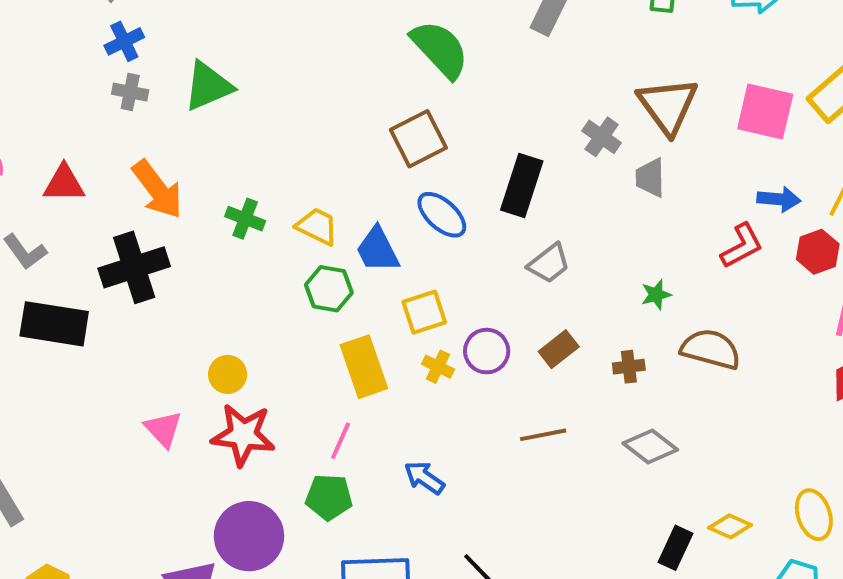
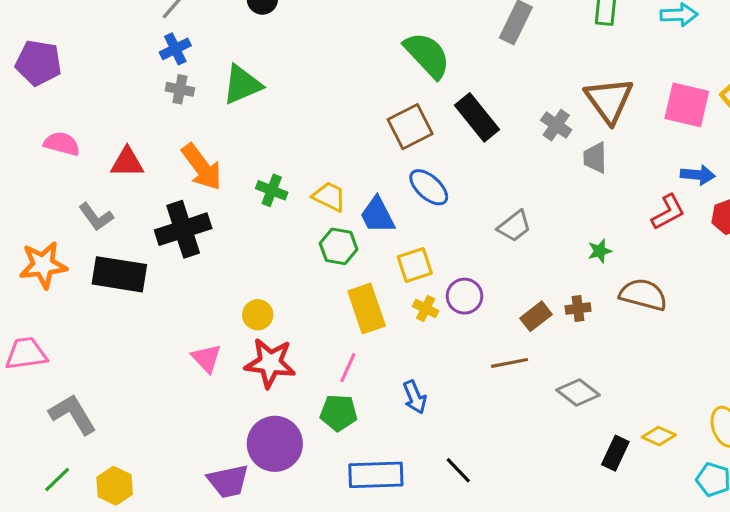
black rectangle: (522, 186) -> (477, 117), moved, turned -57
brown rectangle: (559, 349) -> (536, 316), moved
gray diamond: (650, 447) -> (578, 392), moved
blue arrow: (424, 478) -> (415, 397), turned -148

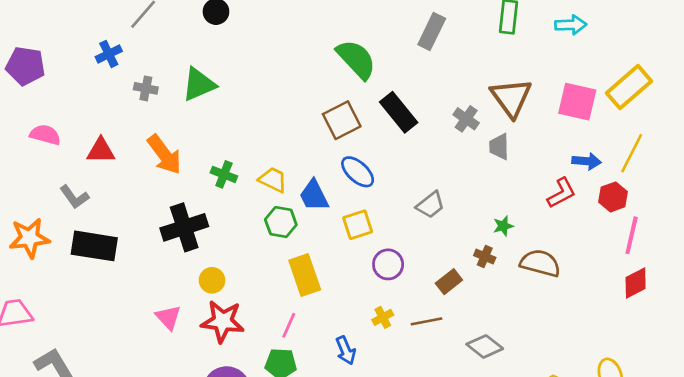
blue cross: (175, 49) -> (109, 54), moved
black cross: (183, 229) -> (184, 227), moved
yellow square: (415, 265) -> (358, 225), moved
yellow cross: (426, 309) -> (383, 317), moved, turned 36
brown cross: (578, 309) -> (485, 256), moved, turned 30

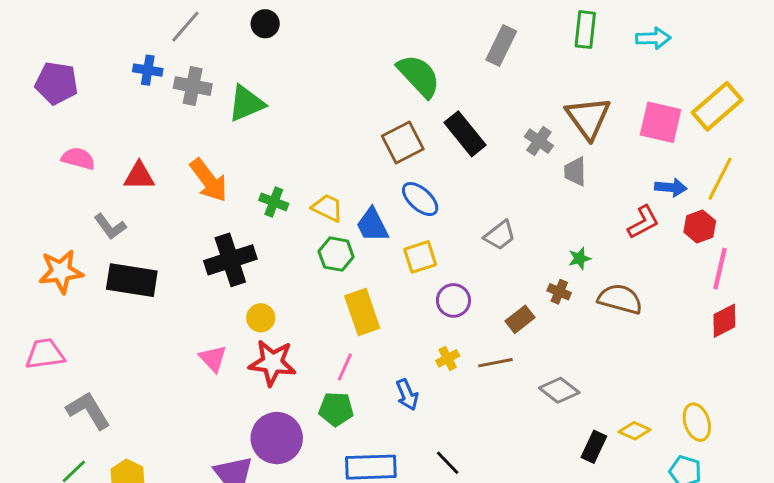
blue cross: (109, 54) -> (148, 70), turned 35
gray cross: (146, 88) -> (193, 86), moved, size x1.4

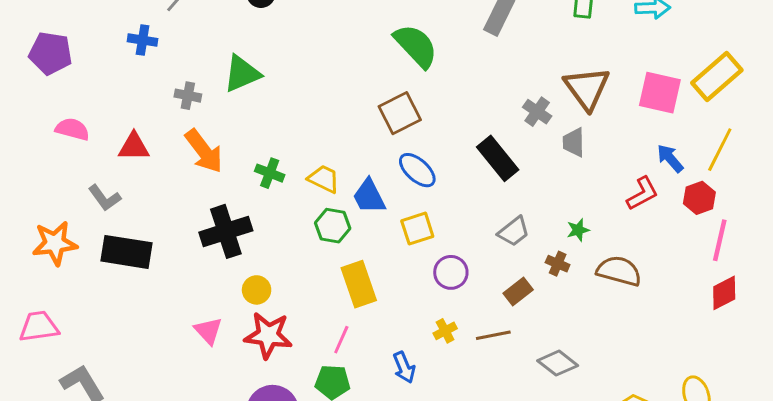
gray cross: (193, 86) -> (188, 96), moved, size x0.7
black rectangle: (465, 134) -> (498, 158), moved
blue arrow: (671, 187) -> (670, 158), turned -136
gray trapezoid: (500, 235) -> (514, 231), moved

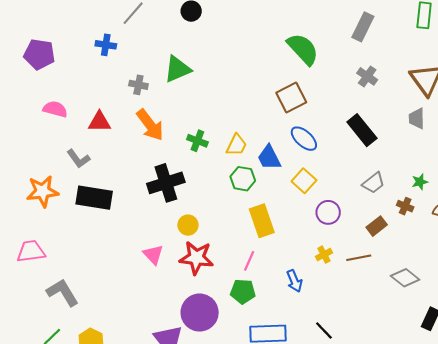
gray cross: (537, 112) -> (367, 76), moved
yellow trapezoid: (324, 179) -> (236, 145), turned 90
yellow square: (417, 229) -> (304, 181), turned -30

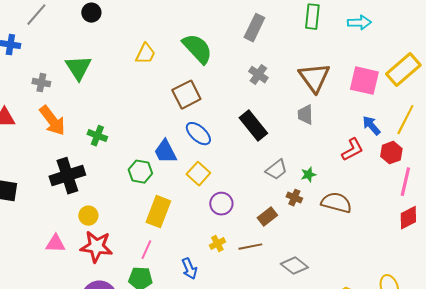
green triangle: (177, 69) -> (78, 68), turned -40
yellow trapezoid: (236, 145) -> (145, 54), moved
gray trapezoid: (373, 183) -> (276, 170), moved
yellow rectangle: (262, 221) -> (158, 212), turned 40
pink triangle: (153, 255) -> (55, 244), turned -45

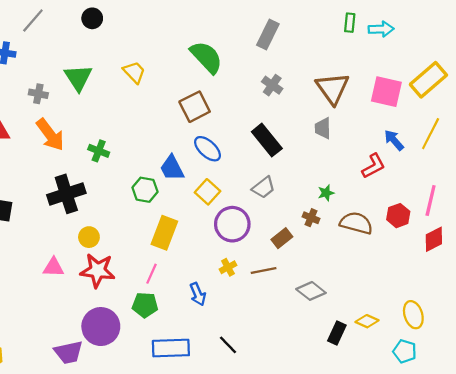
green rectangle: (312, 17) -> (350, 23), moved, size x0.7
yellow trapezoid: (145, 54) -> (134, 72), moved, turned -70
red hexagon: (391, 153) -> (398, 216), moved
gray trapezoid: (276, 170) -> (264, 188), moved
purple circle: (221, 204) -> (232, 224), size x1.4

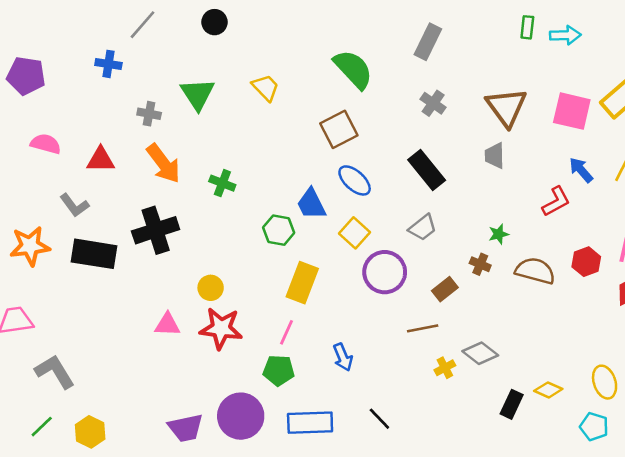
black cross: (66, 194) -> (156, 230), moved
yellow cross: (228, 267) -> (445, 368), moved
purple circle: (101, 327) -> (241, 416), moved

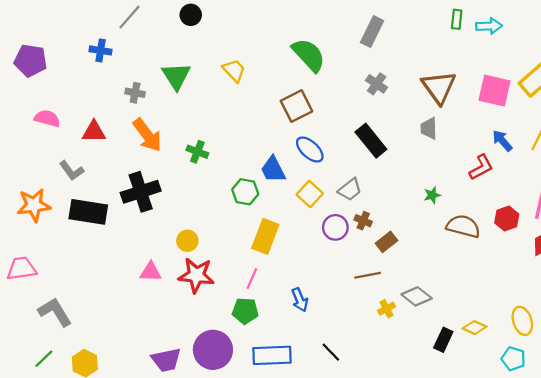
gray trapezoid: (423, 228) -> (350, 190), moved
brown cross: (480, 264) -> (363, 221), moved
purple circle: (385, 272) -> (335, 227), size x0.7

